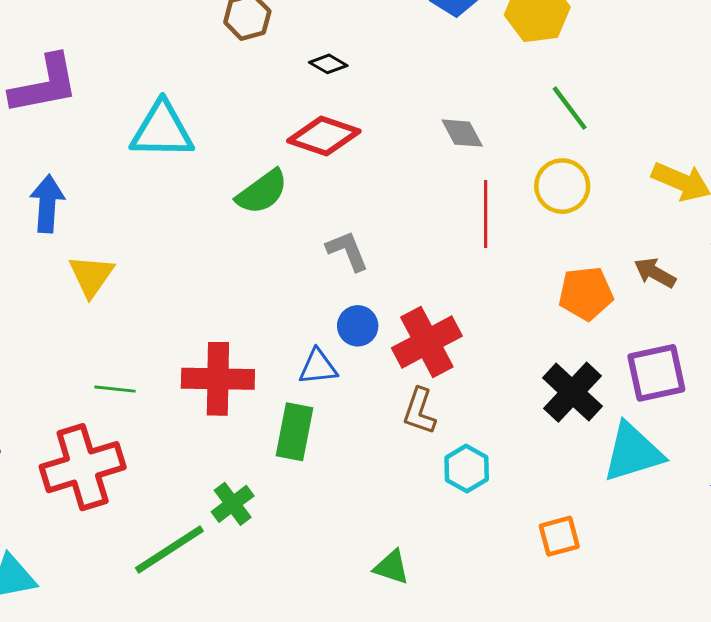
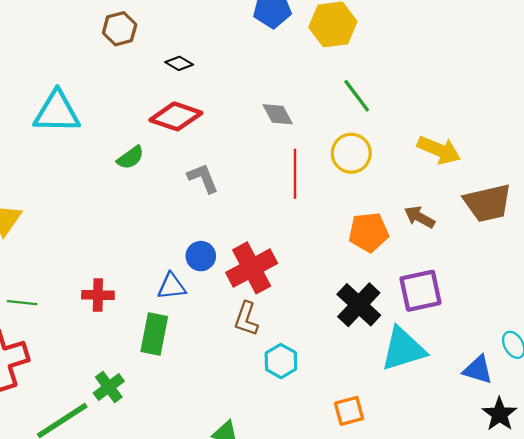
green semicircle: (262, 192) -> (130, 158), size x0.7
gray L-shape: (347, 251) -> (203, 178), moved
red cross: (218, 379) -> (98, 295), size x0.6

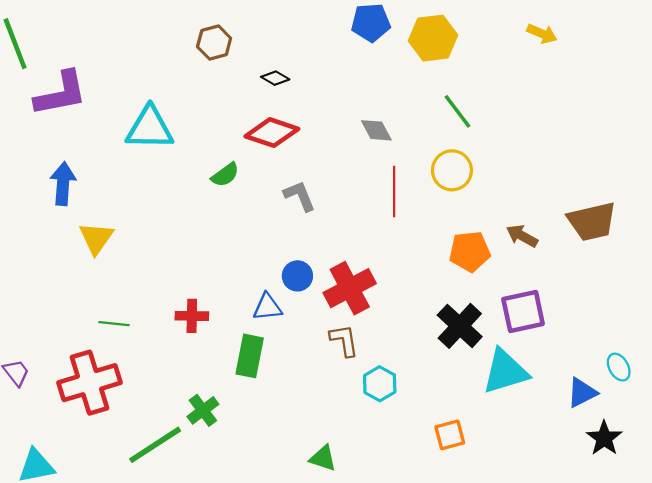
yellow arrow: (439, 150) -> (542, 34), moved, size x0.7
brown L-shape: (246, 319) -> (344, 340), turned 152
blue triangle: (478, 370) -> (582, 393), turned -44

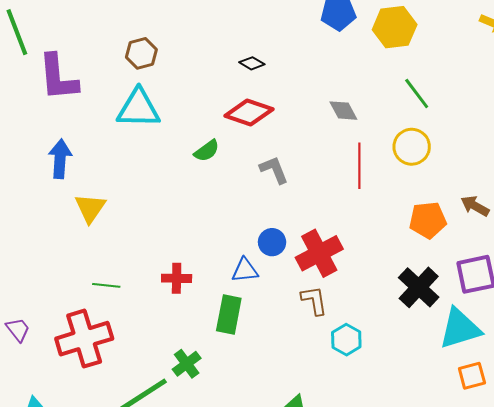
brown hexagon: (214, 43) -> (141, 53), moved
purple L-shape: (61, 94) -> (58, 77), turned 96
orange square: (450, 435) -> (472, 376), moved

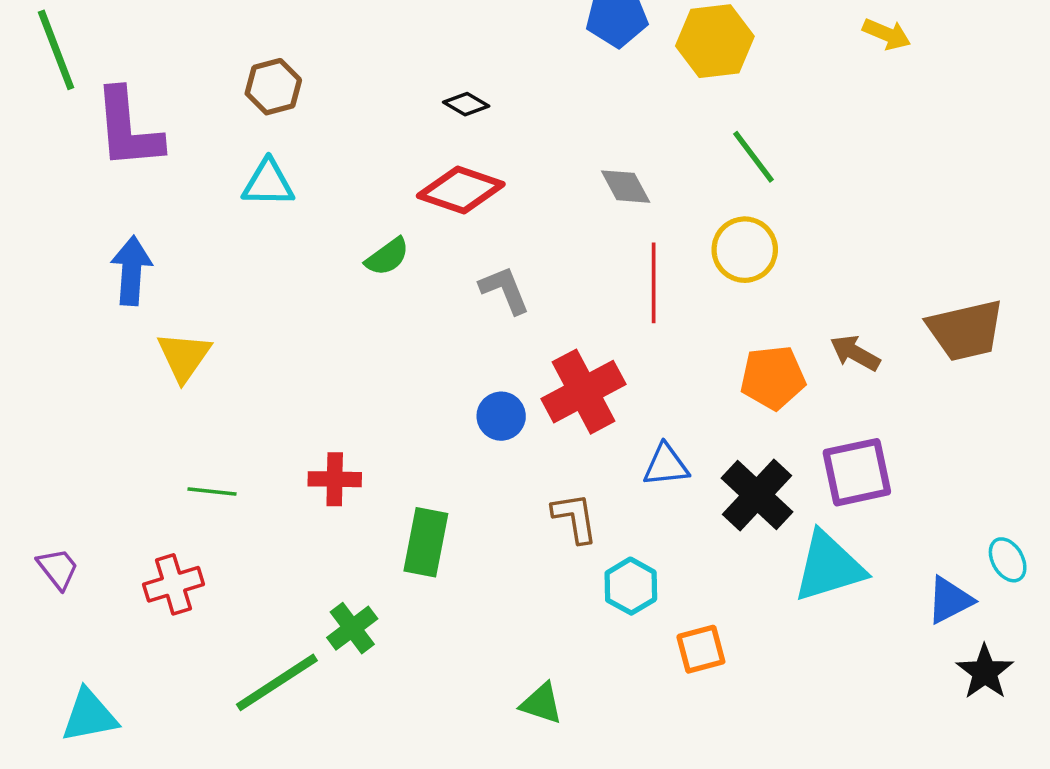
cyan triangle: (138, 109) -> (268, 183), size x0.7
red cross: (319, 253) -> (584, 392), moved
blue triangle: (245, 270) -> (666, 465), moved
red cross: (84, 339) -> (173, 584), size x0.6
orange square: (472, 376) -> (701, 649), moved

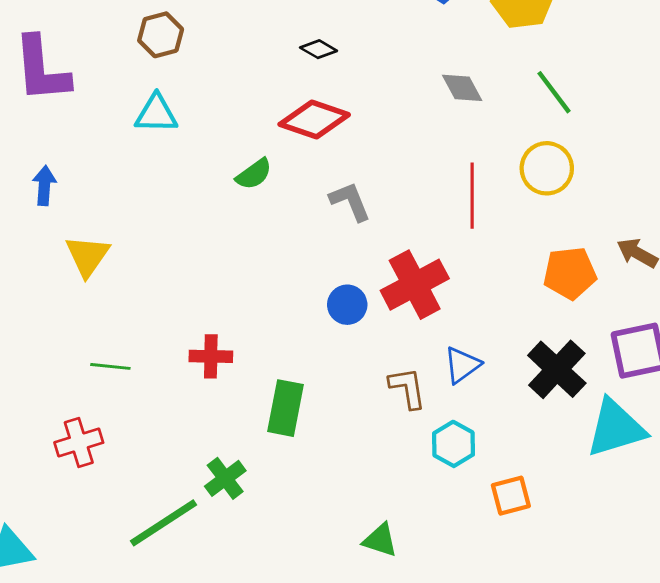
gray diamond: (626, 187) -> (462, 88), moved
blue arrow: (131, 271) -> (44, 186), size x0.7
blue triangle: (666, 465) -> (462, 365), moved, turned -30

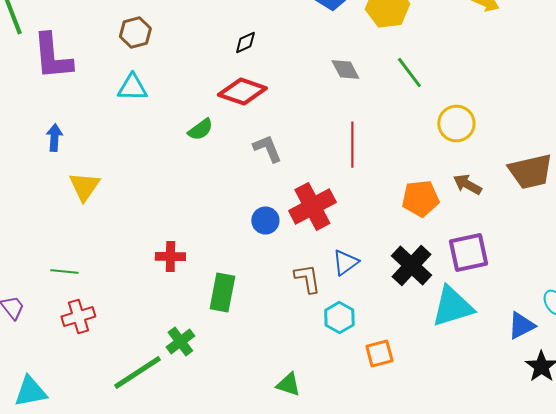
black diamond: (319, 49) -> (245, 42), turned -55
yellow circle: (547, 168) -> (456, 124), moved
green line: (110, 366) -> (64, 272), moved

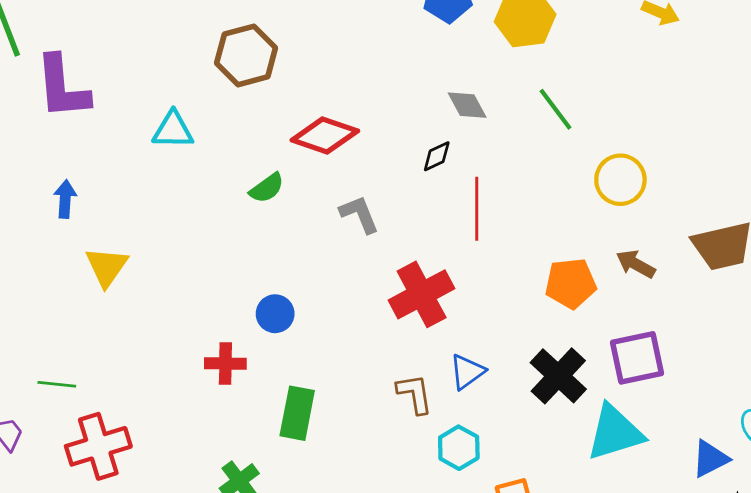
brown hexagon: (135, 32) -> (246, 55), moved, size x1.4
black diamond: (245, 42) -> (437, 156), moved
blue circle: (265, 220) -> (275, 314), moved
green line: (64, 272) -> (57, 384), moved
red cross: (78, 316) -> (98, 446), size x1.4

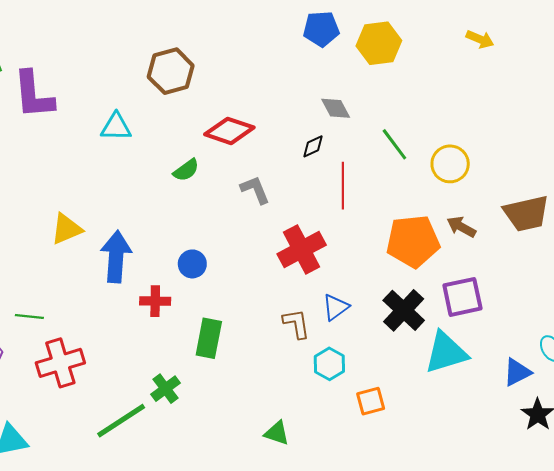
green line: (556, 109) -> (394, 144), moved
blue arrow: (65, 199) -> (116, 257), moved, size x1.8
yellow triangle: (107, 267) -> (67, 229), turned 32
orange pentagon: (571, 283) -> (413, 241), size x1.4

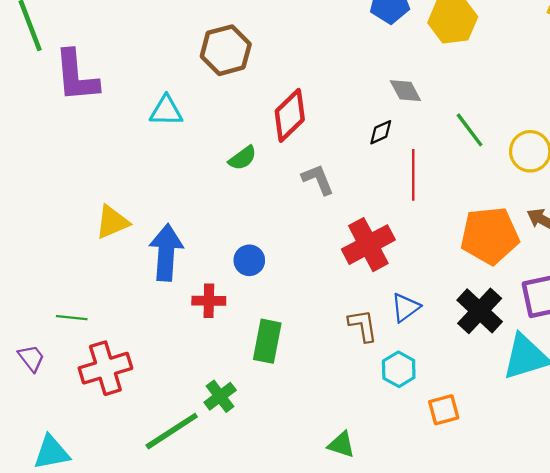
red diamond: (229, 131) -> (290, 115), turned -63

